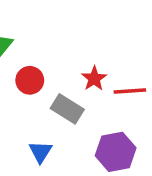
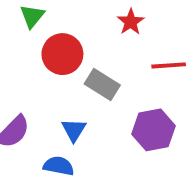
red star: (94, 79) -> (131, 22), moved
red circle: (30, 80) -> (62, 54), size x1.4

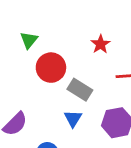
blue triangle: (74, 130) -> (73, 119), moved

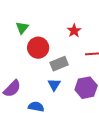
gray rectangle: (80, 90) -> (59, 64), turned -54

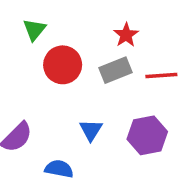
gray rectangle: (59, 64) -> (116, 70), moved

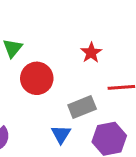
gray rectangle: (116, 70) -> (82, 107), moved

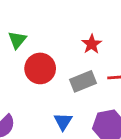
gray rectangle: (82, 107) -> (83, 81), moved

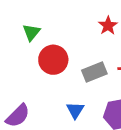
red star: (92, 44) -> (108, 26), moved

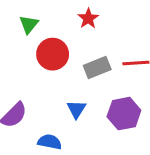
red star: (108, 26) -> (88, 18), moved

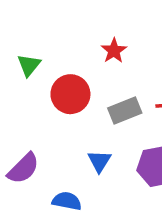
green triangle: (29, 24) -> (29, 65), moved

